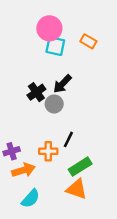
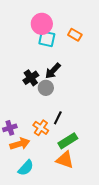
orange cross: (48, 151) -> (41, 128), turned 35

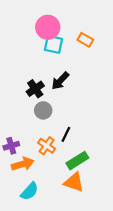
gray circle: (46, 88) -> (43, 110), moved

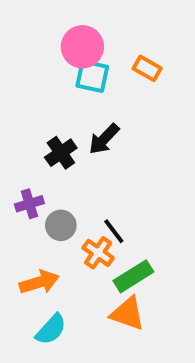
gray circle: (43, 110) -> (61, 225), moved
black line: (66, 134) -> (114, 231), turned -63
purple cross: (11, 146) -> (29, 204), moved
orange cross: (47, 146) -> (98, 253), moved

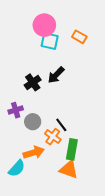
green rectangle: (133, 276) -> (72, 149), turned -48
orange arrow: (39, 282) -> (34, 152), moved
cyan semicircle: (51, 329) -> (17, 168), moved

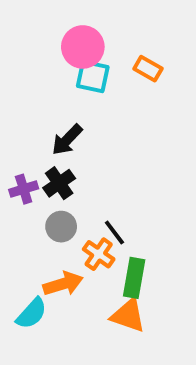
black arrow: (56, 75) -> (67, 140), moved
black cross: (33, 82) -> (59, 183), moved
purple cross: (16, 110) -> (24, 189), moved

